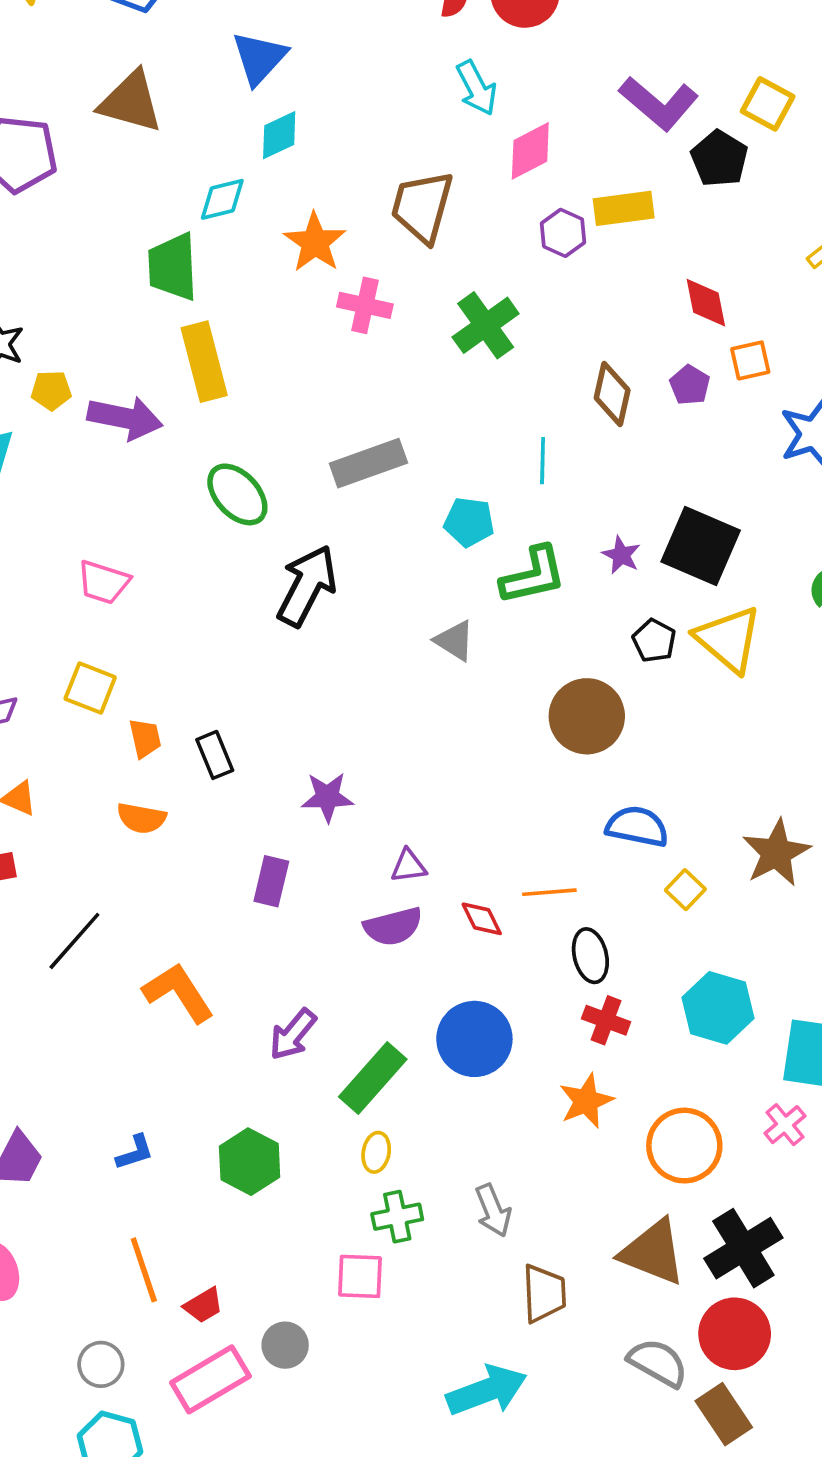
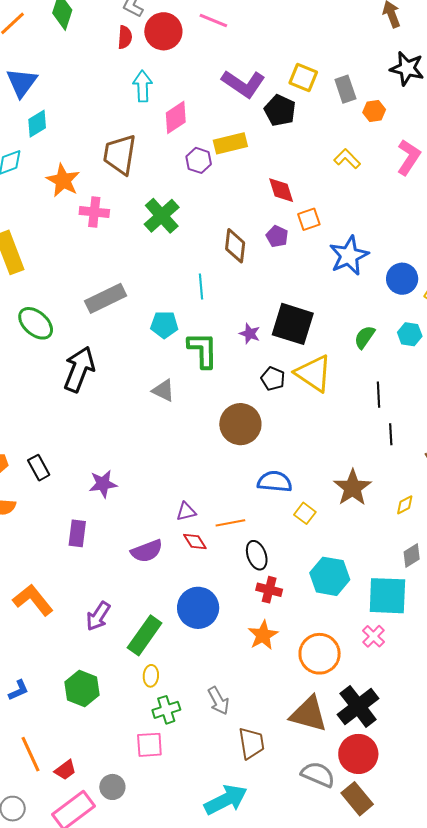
cyan arrow: (477, 88) -> (143, 86), turned -148
green L-shape: (533, 575) -> (203, 350), turned -72
purple triangle: (409, 866) -> (186, 511), moved

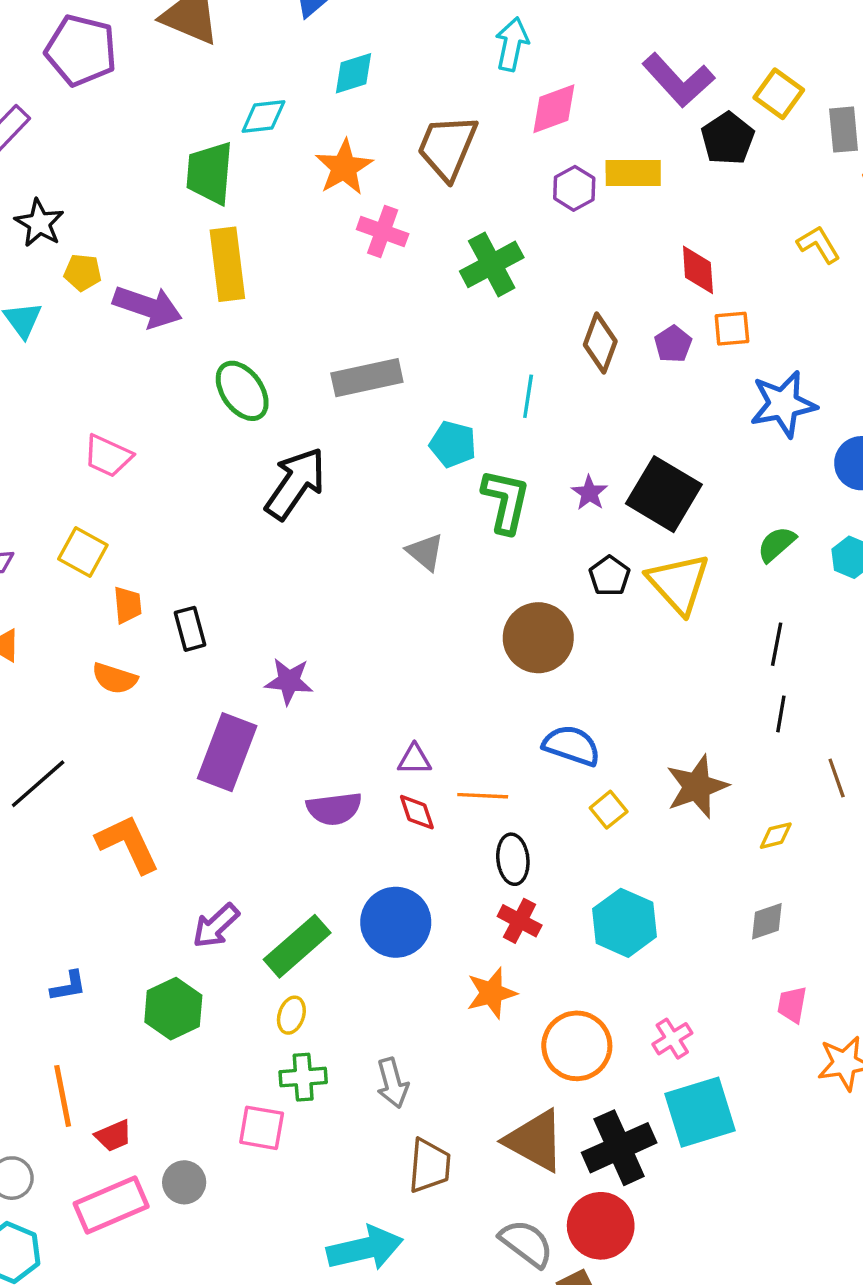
cyan diamond: (37, 124) -> (354, 73), moved
purple rectangle: (77, 533) -> (227, 752), size x1.6
cyan square: (387, 596) -> (700, 1112), moved, turned -33
purple arrow: (98, 616) -> (216, 926), moved

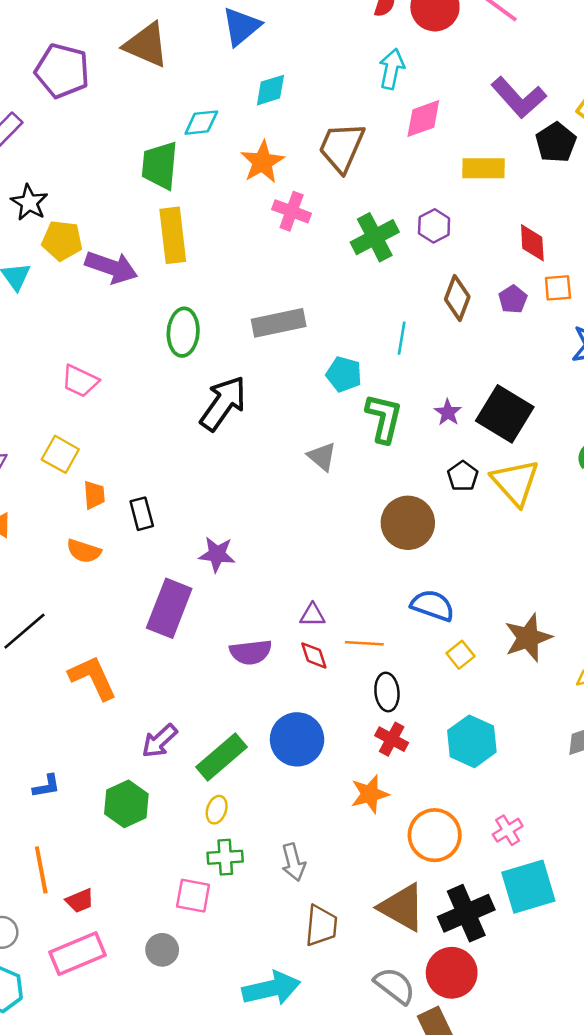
purple hexagon: (574, 188) -> (434, 226), moved
yellow pentagon: (83, 272) -> (62, 241), size x1.4
green ellipse: (242, 391) -> (183, 332), turned 39
gray circle: (184, 1182) -> (162, 950), moved

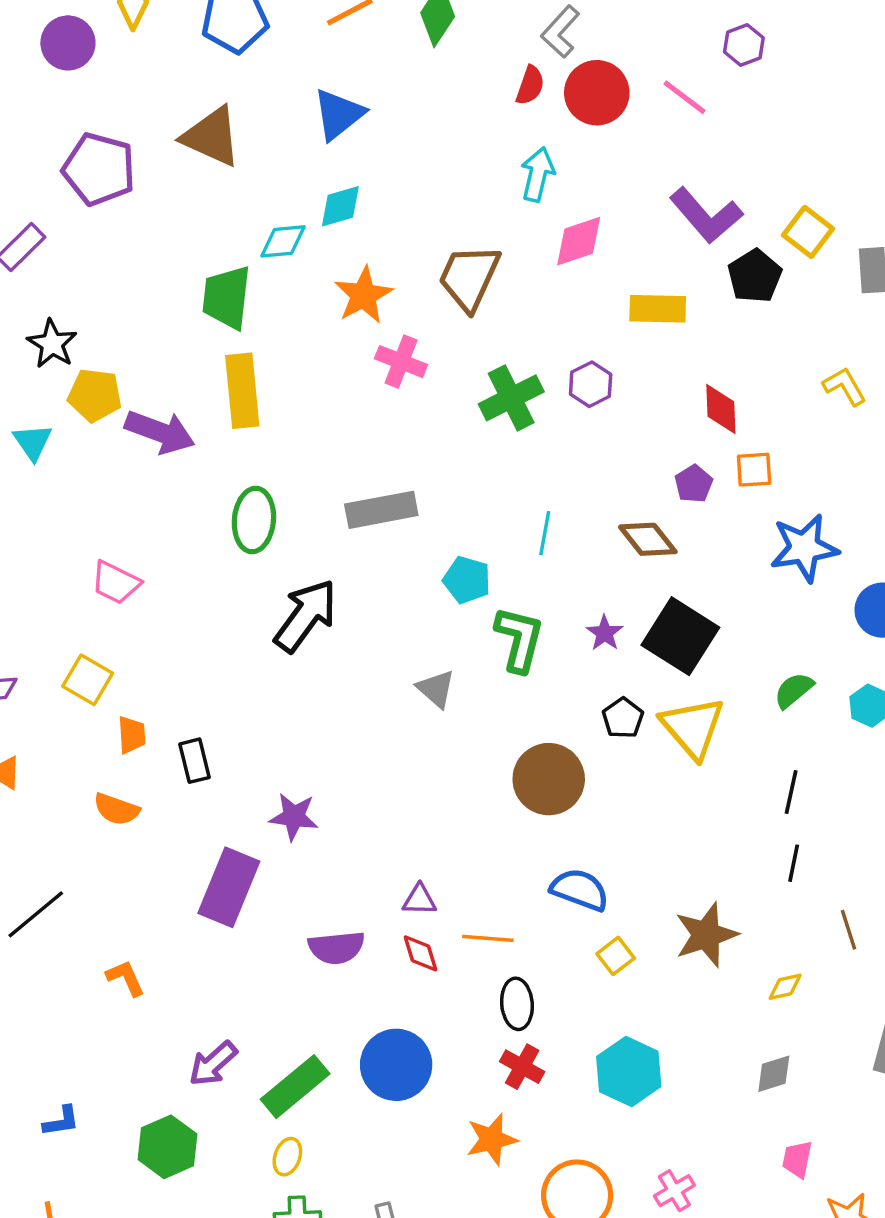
cyan diamond: (270, 90) -> (340, 206), moved
brown diamond: (457, 298) -> (648, 539), moved, turned -60
orange L-shape: (93, 678) -> (126, 978), size x0.6

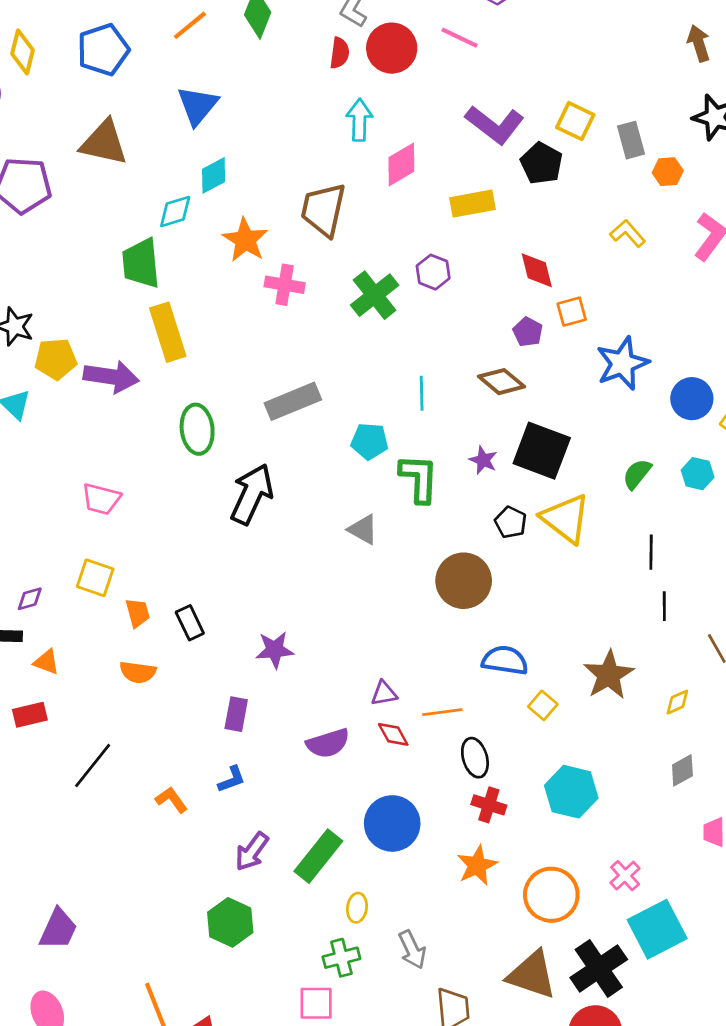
purple rectangle: (229, 887) -> (236, 714), size x0.6
blue L-shape: (61, 1121) -> (232, 779), moved
yellow ellipse: (287, 1157) -> (357, 908), moved

